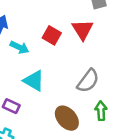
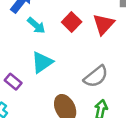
cyan triangle: (34, 81) -> (42, 62), turned 40

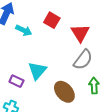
red triangle: (104, 24) -> (80, 33), moved
cyan triangle: (42, 62) -> (37, 71), moved

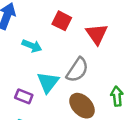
cyan arrow: (24, 30) -> (32, 46), moved
gray semicircle: (83, 60) -> (77, 70), moved

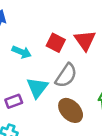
red square: (62, 21) -> (56, 43), moved
purple rectangle: (24, 96) -> (14, 101), turned -42

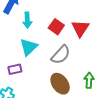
cyan arrow: (22, 52) -> (27, 20), moved, turned 56
cyan triangle: (37, 88) -> (29, 47), moved

